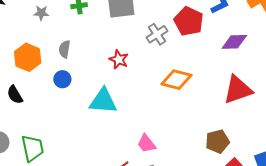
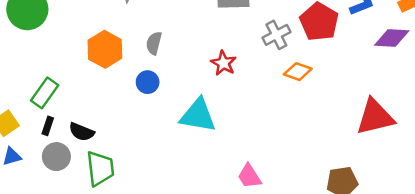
purple diamond: (234, 42) -> (392, 38), moved
orange diamond: (176, 80) -> (298, 72), moved, size x0.7
black semicircle: (15, 95) -> (82, 132), moved, turned -42

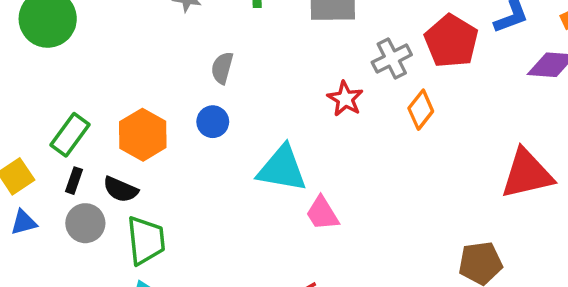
orange hexagon: (105, 49) -> (143, 135), moved
red star: (223, 63) -> (345, 99), moved
orange diamond: (298, 72) -> (421, 110), turned -72
pink trapezoid: (249, 176) -> (322, 213), moved

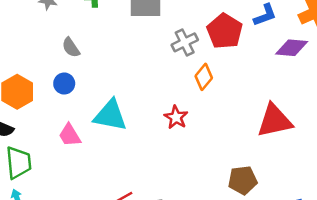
gray semicircle: (222, 68) -> (71, 48), turned -50
red star: (345, 99) -> (176, 117), moved
pink trapezoid: (322, 213) -> (70, 135), moved

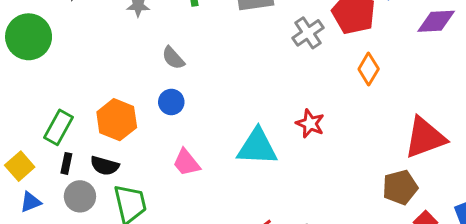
orange diamond: (204, 77) -> (369, 69), moved
cyan triangle: (110, 115) -> (257, 147), moved
red triangle: (274, 121) -> (425, 138), moved

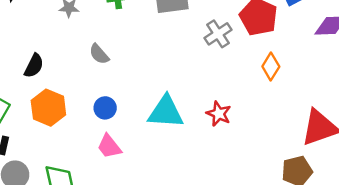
blue circle: (171, 102) -> (105, 108), moved
cyan triangle: (257, 147) -> (166, 112), moved
black semicircle: (105, 166) -> (34, 66), moved, turned -80

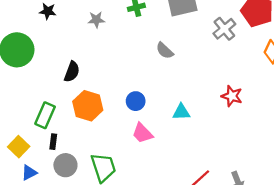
gray semicircle: (99, 54) -> (165, 51), moved
cyan triangle: (166, 112) -> (181, 112), moved, size x0.6

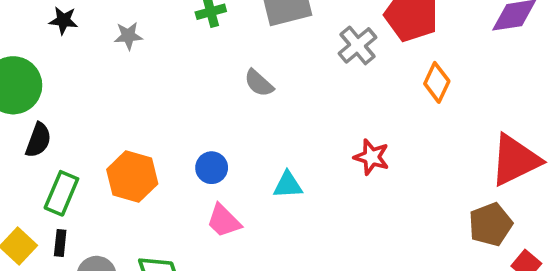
gray star: (96, 20) -> (128, 36), moved
black semicircle: (72, 72) -> (38, 140), moved
black rectangle: (53, 142) -> (60, 243), moved

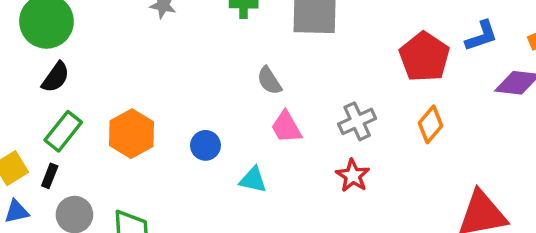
gray cross: (358, 45) -> (357, 121), moved
cyan triangle: (288, 185) -> (253, 180), moved
pink trapezoid: (224, 221) -> (286, 127), moved

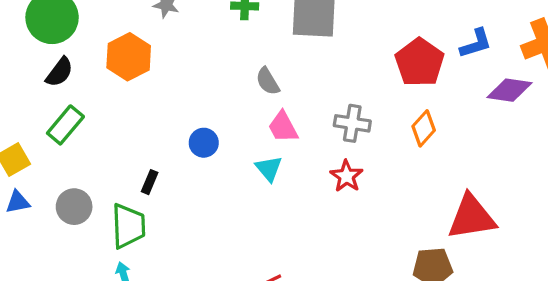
gray cross: (357, 121) -> (352, 123), turned 32
orange hexagon: (131, 134) -> (129, 57), moved
black rectangle: (50, 176) -> (150, 182), moved
cyan triangle: (253, 180) -> (269, 169), moved, turned 36

